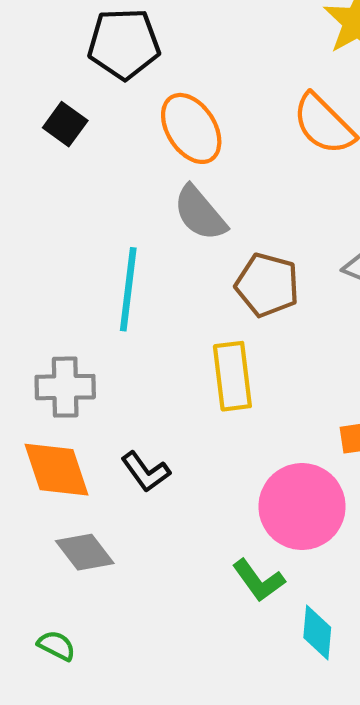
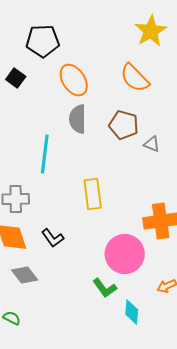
gray semicircle: (200, 213) -> (78, 119), turned 40
brown pentagon: (267, 285) -> (124, 125), moved

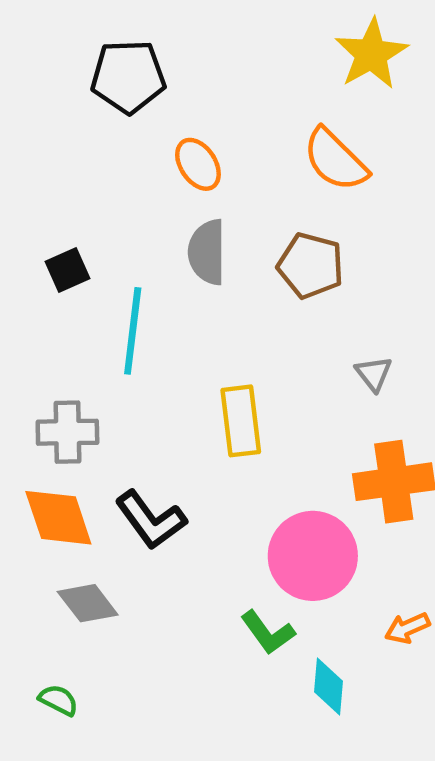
black square: (16, 78) -> (67, 270), moved, turned 30
orange ellipse: (74, 80) -> (198, 164), size x0.7
gray triangle: (152, 144) -> (374, 374), moved, turned 30
black L-shape: (53, 238) -> (151, 520), size x1.4

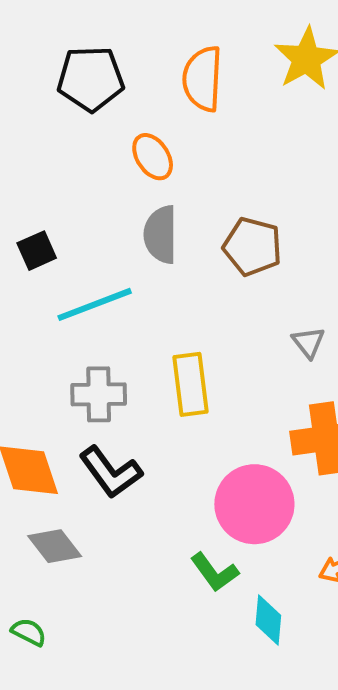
orange semicircle: (335, 160) -> (202, 79), moved, turned 48
cyan line: (133, 331) -> (95, 304), turned 62
gray cross: (67, 432) -> (99, 394), moved

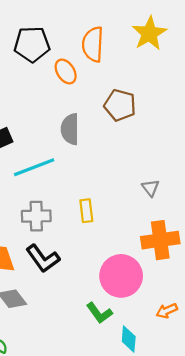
orange ellipse: (153, 157) -> (66, 71), moved
brown pentagon: (252, 247) -> (120, 105), moved
yellow rectangle: (191, 384) -> (86, 211), size x0.7

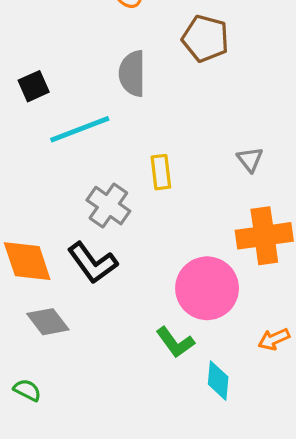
yellow rectangle: (86, 211) -> (161, 172), moved
gray cross: (36, 216) -> (108, 206), moved, turned 36

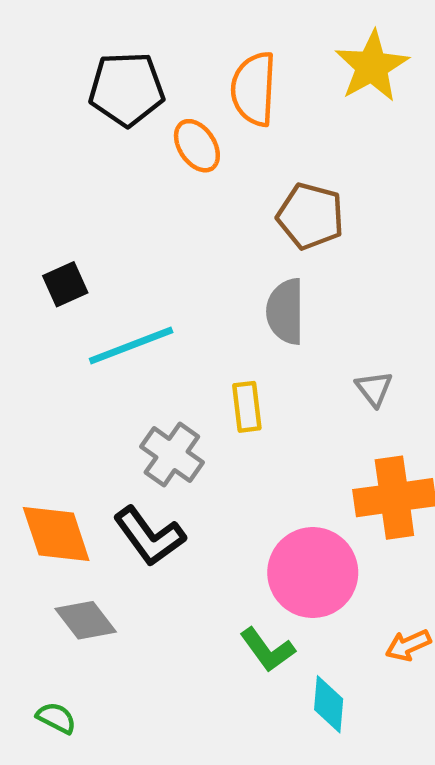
gray semicircle: (132, 73) -> (286, 311), moved

